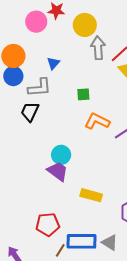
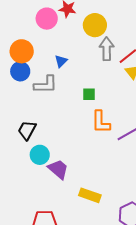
black trapezoid: (30, 112) -> (27, 130), moved
orange L-shape: (97, 121) -> (101, 122), turned -120
cyan circle: (61, 155) -> (40, 155), moved

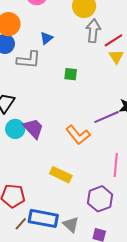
orange L-shape: (101, 122) -> (78, 135), moved, turned -45
purple trapezoid: (58, 169) -> (33, 128), moved

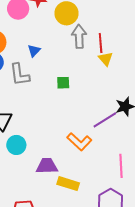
red line: (113, 40) -> (101, 43), turned -54
gray L-shape: (29, 60) -> (20, 75), turned 85
purple trapezoid: (33, 128) -> (47, 166), moved, turned -40

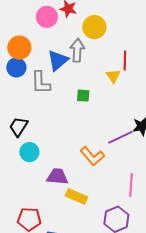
gray arrow: (79, 36) -> (77, 50), moved
blue triangle: (34, 51) -> (58, 60), size x1.6
yellow triangle: (106, 59) -> (113, 76), moved

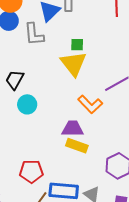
yellow triangle: (113, 76) -> (73, 64), moved, size x1.8
purple trapezoid: (57, 176) -> (73, 129), moved

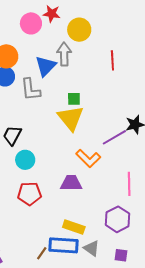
yellow rectangle: (77, 146) -> (74, 227), moved
red pentagon: (31, 171) -> (29, 194), moved

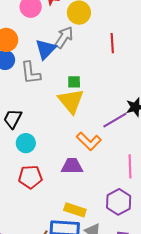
gray arrow: (64, 54) -> (64, 37), turned 35

